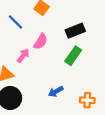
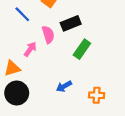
black rectangle: (75, 31) -> (71, 23), moved
pink semicircle: (41, 42) -> (48, 35), turned -49

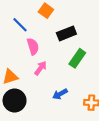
pink semicircle: (48, 35) -> (33, 46), moved
pink arrow: (30, 49) -> (40, 68), moved

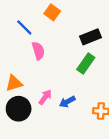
black rectangle: (66, 33) -> (90, 37), moved
pink arrow: (40, 68) -> (45, 97), moved

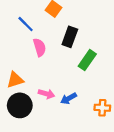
black rectangle: (90, 37) -> (70, 37), moved, turned -48
pink arrow: (45, 97) -> (47, 94), turned 70

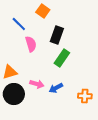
green rectangle: (87, 60) -> (62, 58), moved

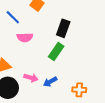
black rectangle: (57, 35) -> (63, 28), moved
pink semicircle: (31, 44) -> (25, 37), turned 105

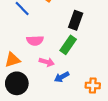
pink semicircle: (25, 37) -> (35, 41), moved
pink arrow: (31, 78) -> (47, 62), moved

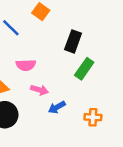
green rectangle: (68, 45) -> (84, 69), moved

